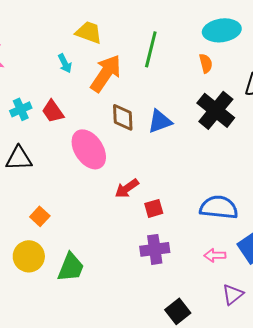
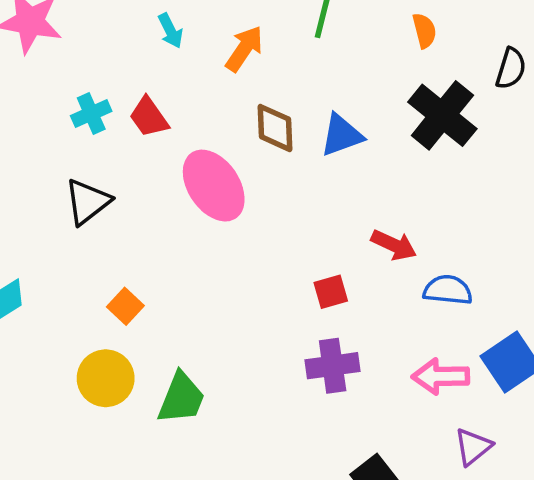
orange arrow: (106, 73) -> (244, 49), size x0.7
black triangle: (19, 158) -> (88, 202), turned -36
red arrow: (127, 188) -> (394, 245), moved, turned -120
blue semicircle: (219, 207) -> (448, 290), size x0.7
pink arrow: (215, 255) -> (441, 376), size x1.4

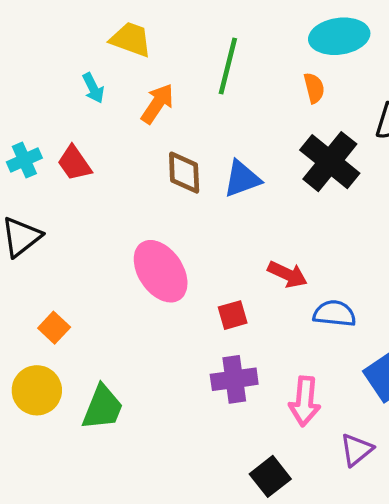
pink ellipse: (214, 186) -> (161, 271), moved
pink arrow: (441, 376) -> (305, 401), moved, turned -84

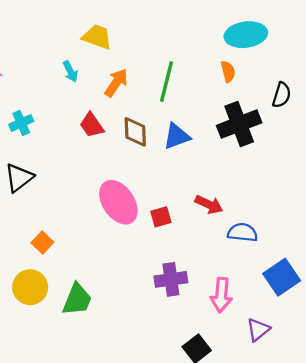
green line: (228, 66) -> (166, 82), moved
black cross: (330, 162) -> (239, 124), turned 30
red trapezoid: (74, 163) -> (92, 125), moved
red square: (233, 315) -> (161, 217), moved

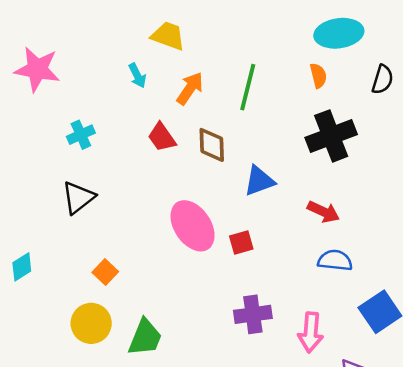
black semicircle: (282, 95) -> (382, 79), moved
blue triangle: (177, 136) -> (259, 181), moved
red arrow: (209, 204) -> (323, 212), moved

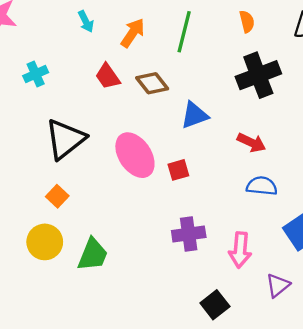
brown diamond: (212, 145) -> (152, 83), turned -36
black triangle: (78, 198) -> (65, 139), moved, size x1.4

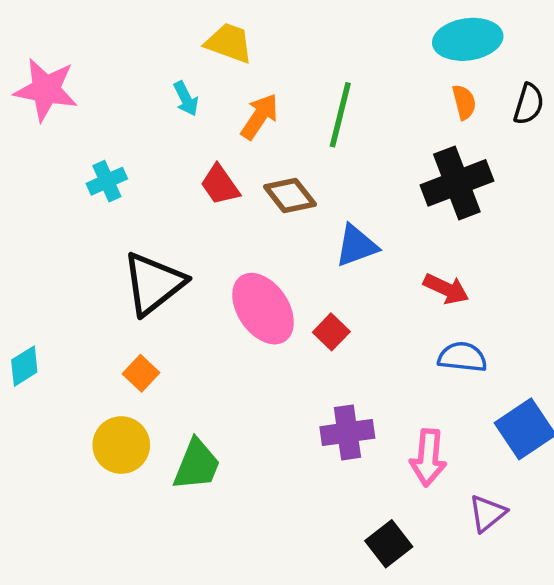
orange semicircle: (247, 21) -> (464, 102), moved
red square: (178, 170) -> (331, 332), turned -30

